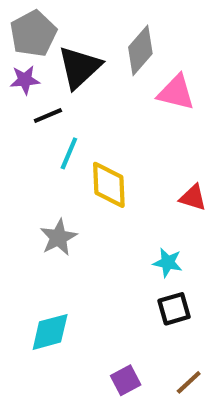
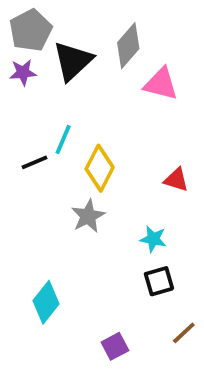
black line: (48, 116) -> (34, 162), moved
yellow diamond: (109, 185) -> (100, 168), turned 30
gray star: (58, 237) -> (88, 216), moved
cyan diamond: (50, 332) -> (46, 302), turned -36
brown line: (189, 382) -> (184, 333), moved

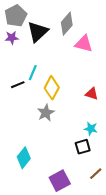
cyan star: (153, 239) -> (91, 129), moved
purple square: (115, 346) -> (60, 181), size x1.5

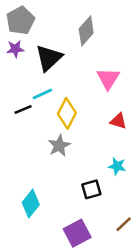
black triangle: (38, 32) -> (49, 58), moved
pink triangle: (84, 44) -> (108, 79), moved, turned 48
cyan line: (33, 73) -> (42, 94), turned 42
black square: (83, 147) -> (91, 189), moved

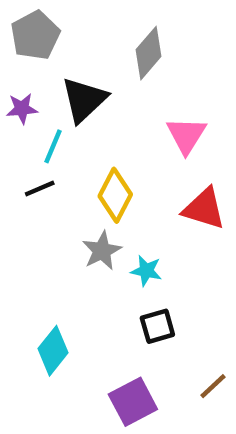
purple star: (15, 49) -> (22, 109), moved
cyan line: (42, 94) -> (53, 146), moved, turned -42
red triangle: (118, 121) -> (204, 209), size x1.5
cyan star: (117, 166) -> (146, 271), moved

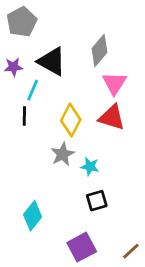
gray diamond: (149, 53) -> (99, 50), moved
black triangle: (84, 100) -> (52, 61), turned -48
black line: (40, 189) -> (24, 116), turned -66
red triangle: (204, 209) -> (112, 117), moved
brown line: (213, 386) -> (131, 251), moved

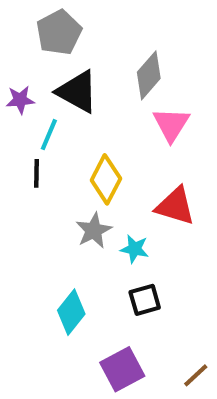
gray pentagon: (22, 22) -> (59, 32), moved
red triangle: (112, 117) -> (175, 206), moved
cyan diamond: (33, 216) -> (71, 312), moved

